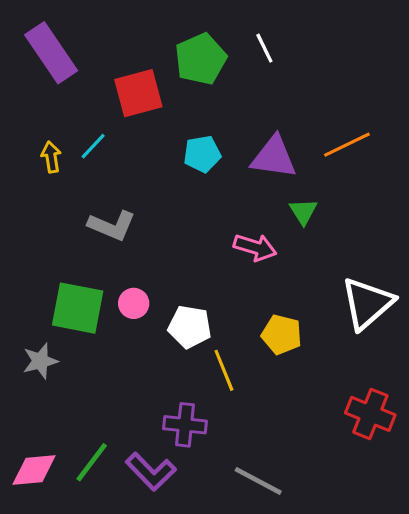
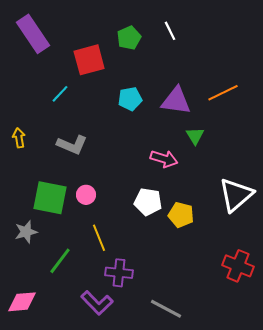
green pentagon: (201, 59) -> (129, 38), size x0.7
yellow arrow: (51, 157) -> (19, 138), moved
white pentagon: (190, 327) -> (148, 202), moved
yellow line: (224, 370) -> (99, 238), moved
green line: (92, 462) -> (60, 261), moved

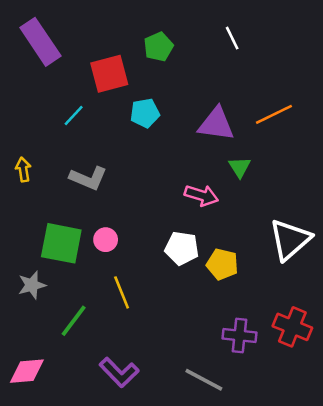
white line: (170, 31) -> (232, 38), moved
cyan pentagon: (130, 99) -> (145, 113), moved
purple cross: (119, 273) -> (240, 335), moved

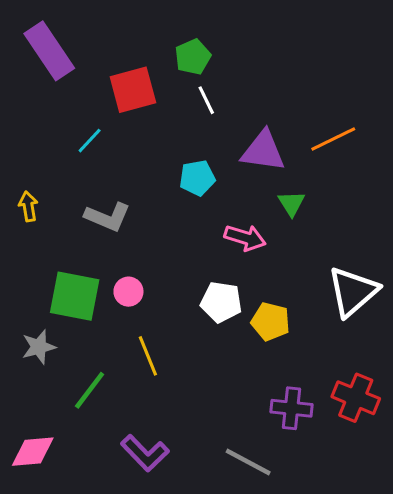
white line: (232, 38) -> (206, 100), moved
cyan pentagon: (145, 113) -> (197, 178), moved

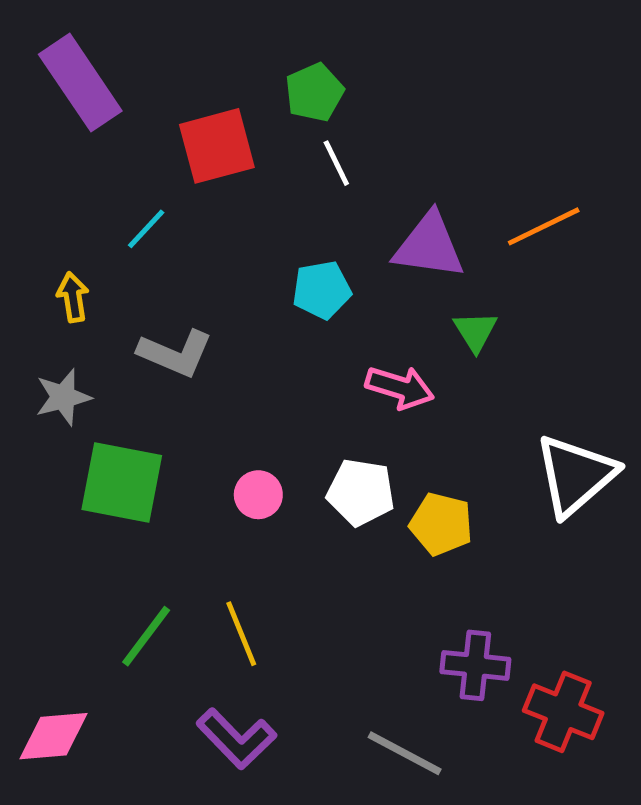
yellow arrow: (28, 206) -> (73, 297), moved
pink circle: (128, 292) -> (258, 495), moved
gray star: (39, 347) -> (63, 397), moved
yellow line: (148, 356) -> (241, 634), moved
red cross: (356, 398) -> (563, 712), moved

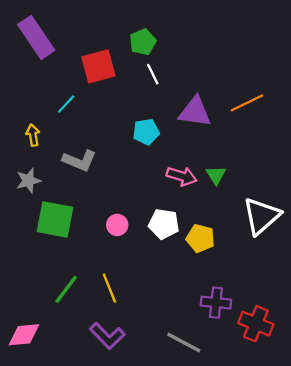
green triangle: (475, 331) -> (216, 175), moved

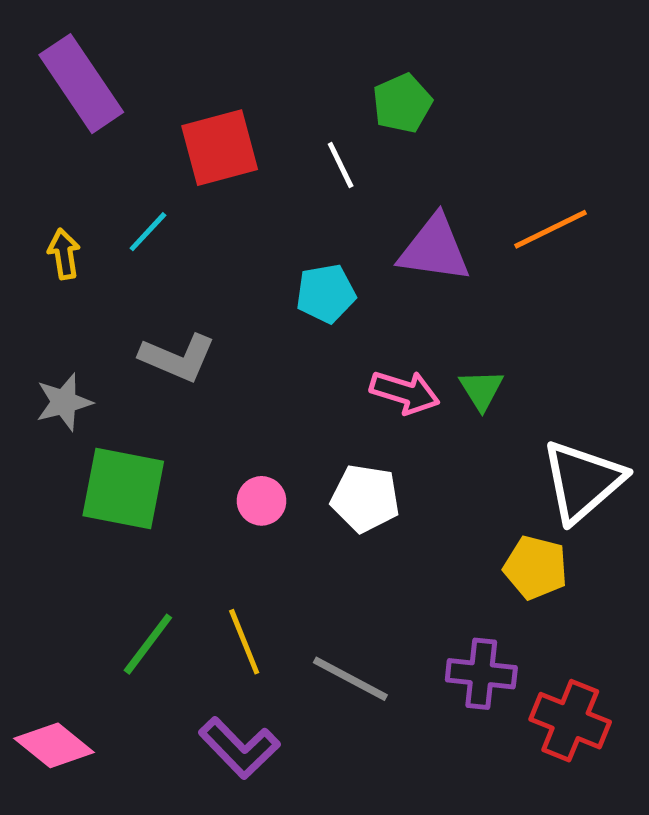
green pentagon: (143, 42) -> (402, 103), moved
yellow arrow: (33, 135) -> (64, 254), moved
yellow pentagon: (200, 238) -> (536, 568), moved
pink diamond: (24, 335) -> (54, 745), turned 44
gray line: (184, 343) -> (350, 679), moved

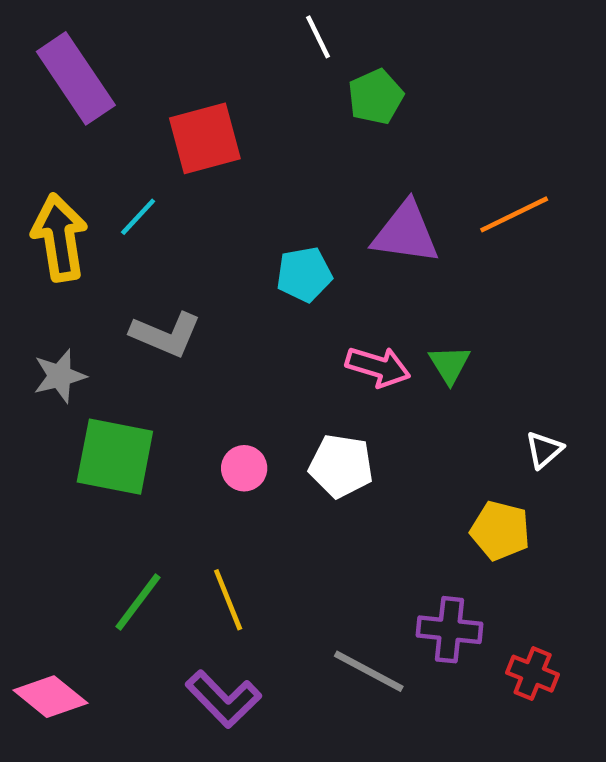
white line: (341, 165) -> (318, 37), moved
yellow arrow: (64, 254) -> (60, 238), size x1.8
white triangle: (583, 481) -> (544, 450), size x0.5
gray line: (350, 679) -> (369, 671), moved
red cross: (570, 721) -> (533, 674), size x0.7

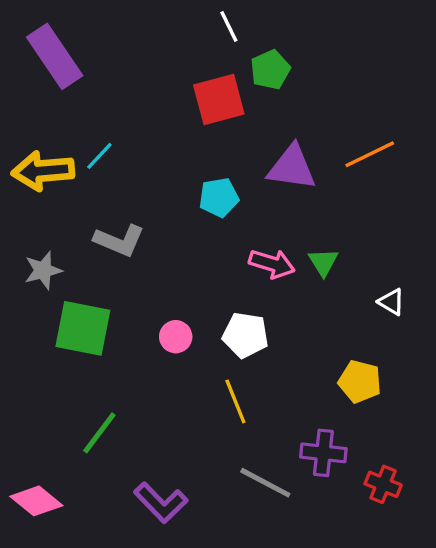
red square: (205, 138) -> (219, 100), moved
yellow arrow: (60, 238) -> (43, 171), turned -86
white triangle: (544, 450) -> (391, 302), moved, turned -48
yellow line: (228, 600) -> (235, 401), moved

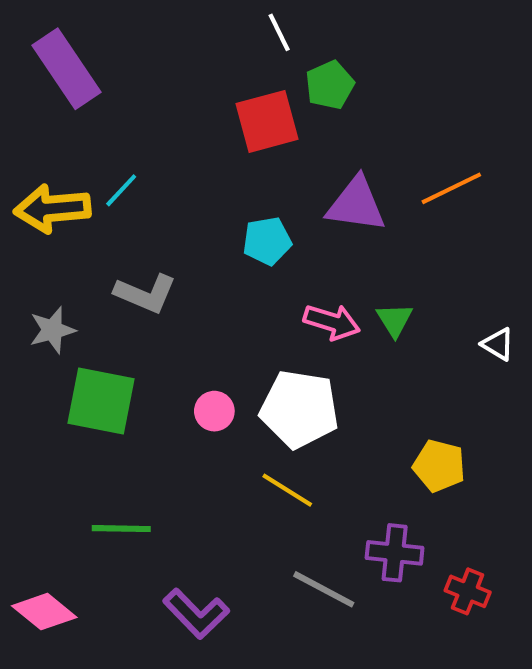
white triangle: (391, 302) -> (498, 344), moved
white pentagon: (245, 335) -> (299, 409), size x1.4
yellow line: (235, 401) -> (287, 490), turned -36
green line: (99, 433) -> (121, 529), turned 54

